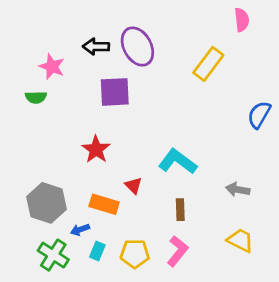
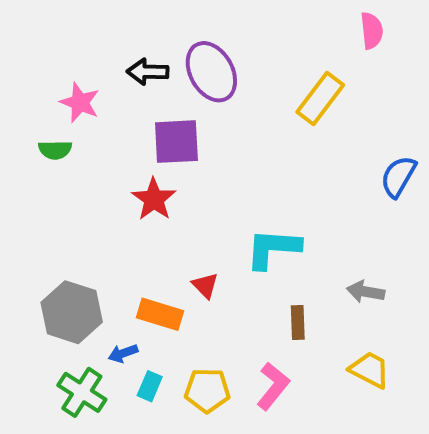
red star: (96, 149) -> (154, 199), moved
cyan L-shape: (178, 161) -> (273, 248), turned -33
brown rectangle: (180, 210) -> (298, 322), moved

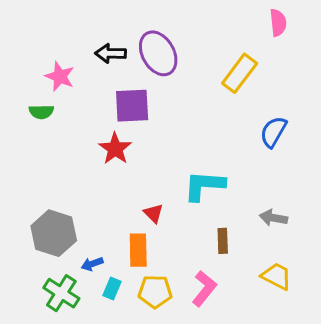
blue semicircle: (398, 177) -> (273, 132), moved
orange rectangle: (160, 314) -> (138, 250), moved, turned 72

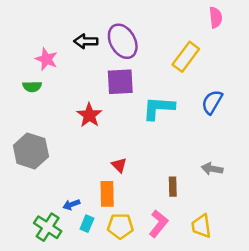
purple square: (132, 106) -> (120, 82), moved
cyan L-shape: (204, 186) -> (158, 108), moved
gray hexagon: (54, 233) -> (31, 151), moved
yellow trapezoid: (276, 276) -> (201, 226), moved, turned -125

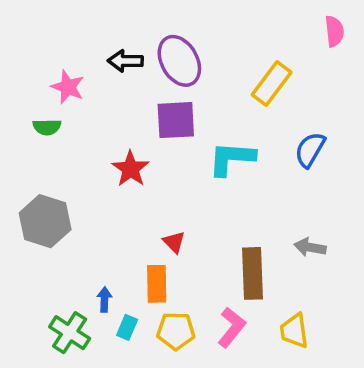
pink semicircle: (216, 17) -> (334, 31), moved
brown rectangle: (173, 187) -> (252, 273), size x1.8
blue arrow: (71, 205) -> (104, 300), turned 112

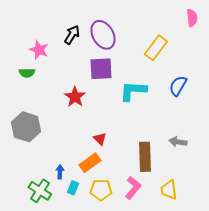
black arrow: (125, 61) -> (72, 35), turned 120
orange rectangle: (157, 284) -> (90, 163), turned 55

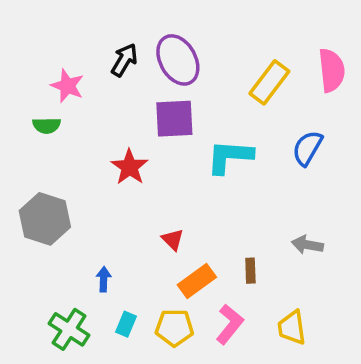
pink semicircle: (192, 18) -> (332, 70), moved, size x1.4
brown rectangle: (145, 157) -> (250, 271), size x0.5
orange rectangle: (90, 163) -> (197, 281), moved
blue arrow: (60, 172) -> (104, 279), moved

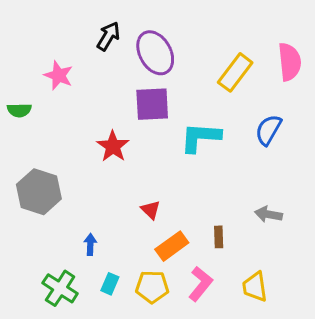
black arrow: (124, 60) -> (108, 36), moved
green semicircle: (47, 126) -> (19, 110), moved

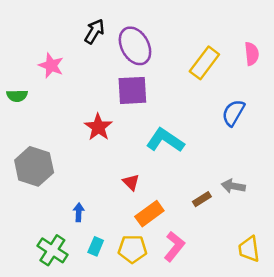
pink semicircle: (290, 62) -> (252, 54), size x0.7
cyan L-shape: (200, 137) -> (165, 140), moved, turned 30
brown rectangle: (219, 237) -> (202, 199), moved, turned 60
yellow trapezoid: (255, 287) -> (249, 249), moved

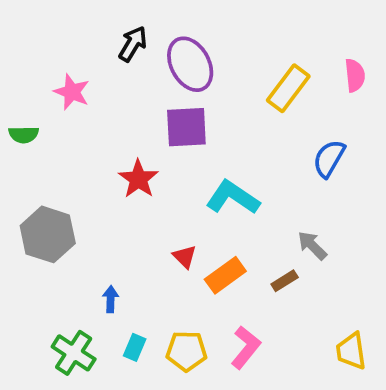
gray arrow: (233, 186) -> (312, 246), moved, turned 35
orange rectangle: (149, 214) -> (225, 275), moved

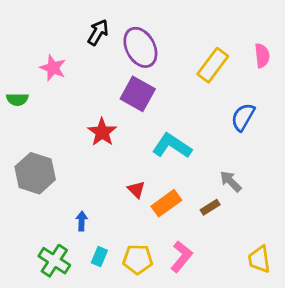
purple square: (186, 127) -> (138, 94), turned 32

